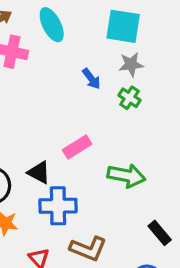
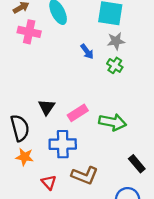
pink rectangle: (77, 147) -> (78, 113), moved
black triangle: (39, 172) -> (47, 107), moved, turned 36

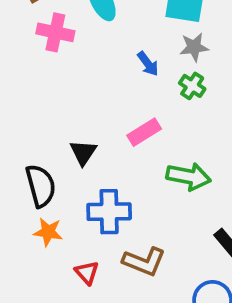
pink rectangle: (78, 113) -> (144, 132), moved

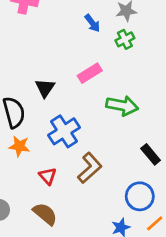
green cross: (192, 86) -> (125, 39), turned 30
blue cross: (109, 212) -> (64, 131), turned -32
brown L-shape: (144, 262) -> (90, 168), turned -64

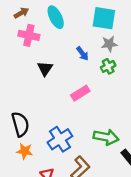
black triangle: (45, 88) -> (45, 69), moved
green arrow: (122, 106) -> (106, 137), moved

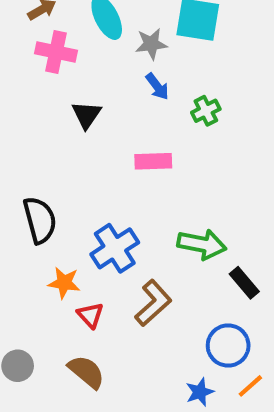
gray star: (109, 44) -> (151, 44), moved
pink rectangle: (80, 93) -> (153, 161), turned 30
orange star: (25, 151) -> (64, 283), moved

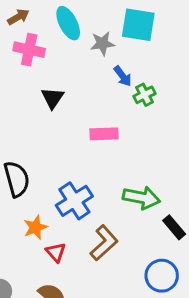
blue arrow: (157, 86) -> (123, 76), moved
orange star: (64, 283) -> (35, 227), turned -30

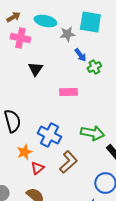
cyan ellipse: (68, 23) -> (45, 21), turned -50
blue cross: (74, 201) -> (49, 135), turned -30
red triangle: (56, 252) -> (37, 168), turned 32

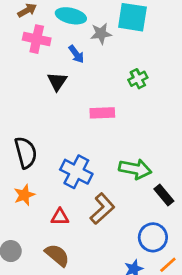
blue arrow: (80, 55) -> (76, 54), moved
orange star: (24, 152) -> (24, 195), moved
red triangle: (37, 168) -> (60, 217), turned 40

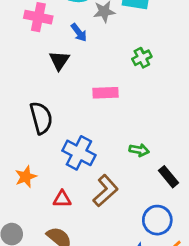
black semicircle: (26, 153) -> (41, 118), moved
green arrow: (135, 169) -> (139, 150), size x0.6

